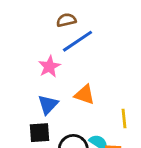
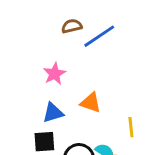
blue line: (78, 41) -> (99, 36), moved
blue triangle: (48, 104) -> (53, 113), turned 30

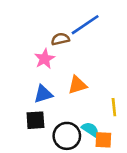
brown semicircle: (72, 26) -> (60, 39), moved
orange triangle: (91, 103) -> (77, 85), turned -36

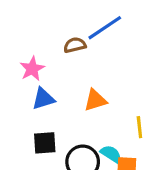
pink star: (45, 59) -> (32, 69), moved
blue triangle: (43, 94) -> (43, 99), moved

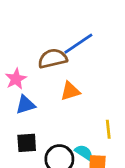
brown semicircle: (75, 45) -> (53, 58), size x1.5
orange triangle: (95, 100) -> (70, 91), moved

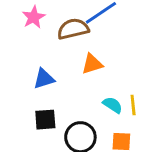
pink star: (16, 79) -> (34, 17), moved
cyan semicircle: (84, 152) -> (113, 105), moved

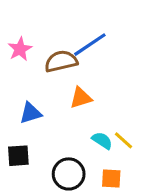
yellow line: (133, 105) -> (123, 140), turned -42
black square: (45, 120) -> (18, 156), moved

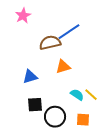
pink star: (20, 49) -> (23, 16), moved
black square: (18, 156) -> (35, 105), moved

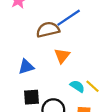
orange triangle: (63, 67) -> (62, 56), turned -35

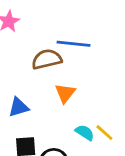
blue line: (69, 18) -> (73, 44), turned 40

